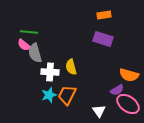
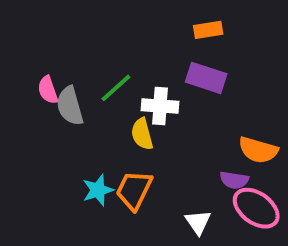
green line: (29, 32) -> (116, 88), moved, turned -48
pink semicircle: (24, 45) -> (48, 90), turned 32
white cross: (50, 72) -> (160, 106), moved
purple semicircle: (117, 90) -> (234, 180), turned 40

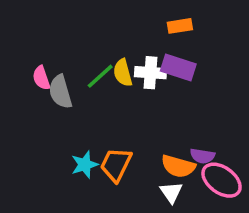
white cross: (160, 106) -> (150, 73), moved
yellow semicircle: (142, 134) -> (123, 73), moved
orange semicircle: (258, 150) -> (178, 166), moved

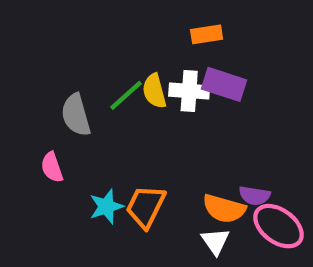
orange rectangle: (180, 26) -> (207, 34), moved
pink semicircle: (41, 78) -> (52, 167), moved

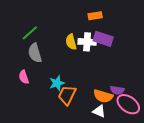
green line: (126, 95) -> (30, 33), moved
cyan star: (106, 206) -> (57, 83), moved
white triangle: (215, 241) -> (99, 111), turned -32

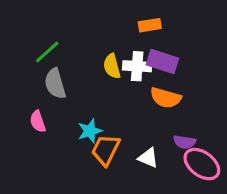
orange semicircle: (103, 96) -> (166, 98), moved
white triangle: (99, 111) -> (148, 158), moved

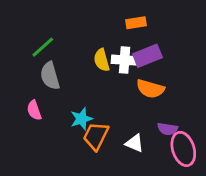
purple rectangle: (162, 62) -> (147, 56), turned -40
pink ellipse: (202, 164) -> (183, 149), turned 36

